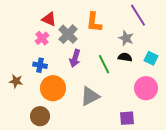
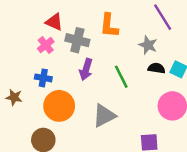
gray cross: (68, 34) -> (77, 40), turned -30
black semicircle: (125, 57) -> (156, 68), moved

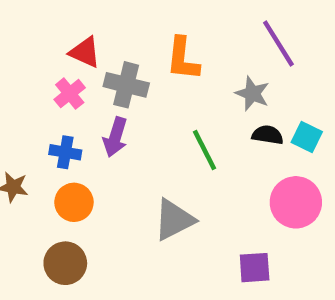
purple arrow: (86, 69) -> (115, 137), moved
orange circle: (59, 106) -> (74, 202), moved, size x0.7

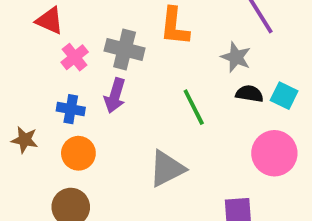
red triangle: (85, 52) -> (50, 21), moved

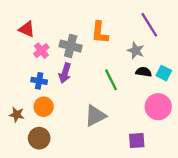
brown star: (25, 140) -> (17, 115), moved

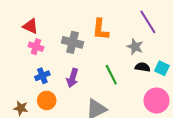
pink cross: (41, 51) -> (36, 47), moved, turned -32
purple arrow: (65, 73) -> (73, 78), moved
blue cross: (39, 81) -> (42, 76), turned -32

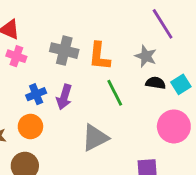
orange L-shape: (101, 29) -> (99, 56), moved
cyan square: (162, 68) -> (181, 84), turned 32
blue cross: (42, 76) -> (36, 94), moved

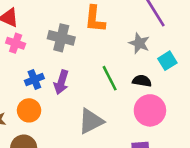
orange L-shape: (99, 56) -> (95, 19), moved
black semicircle: (156, 83) -> (142, 81), moved
cyan square: (181, 84) -> (167, 61), moved
pink circle: (174, 126) -> (150, 110), moved

